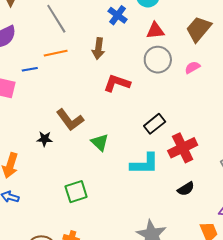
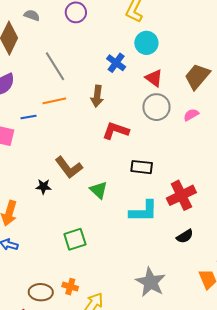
red triangle: (155, 31) -> (154, 78), turned 42
black rectangle: (155, 124) -> (142, 167), moved, turned 45

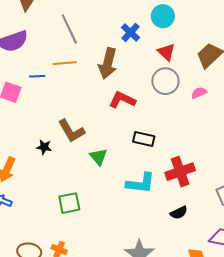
brown arrow: (97, 96) -> (108, 63), size x1.4

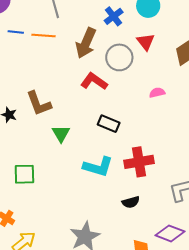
blue line: (37, 76) -> (16, 32), moved
gray circle: (165, 81) -> (119, 57), moved
pink semicircle: (199, 93) -> (157, 93), moved

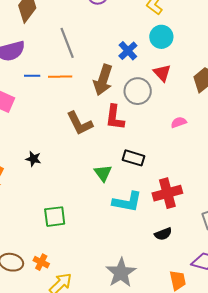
red L-shape: (94, 81) -> (115, 117), turned -112
brown L-shape: (39, 103) -> (80, 123), moved
green triangle: (61, 134) -> (103, 173), moved

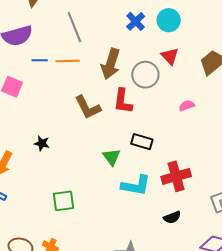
blue cross: (128, 51) -> (136, 21), moved

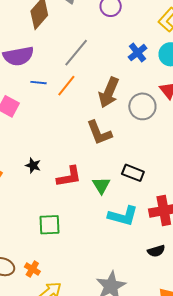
gray line: (74, 27) -> (76, 53), turned 56
orange line: (68, 61) -> (66, 86), turned -55
red L-shape: (123, 101) -> (69, 177), moved, turned -112
brown L-shape: (88, 107) -> (99, 133), moved

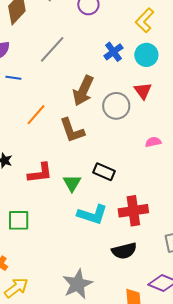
orange line: (66, 86) -> (36, 115), moved
black semicircle: (156, 251) -> (124, 251), size x1.4

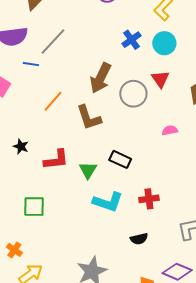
gray line: (52, 49) -> (53, 41), moved
red cross: (133, 211) -> (149, 199), size x0.7
black semicircle: (124, 251) -> (139, 239), size x0.7

